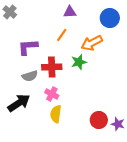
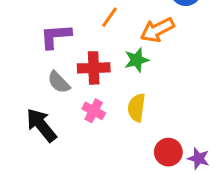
gray semicircle: (30, 76) -> (59, 82), turned 63
black arrow: (19, 103) -> (41, 125), turned -95
yellow semicircle: (56, 114) -> (137, 108), moved

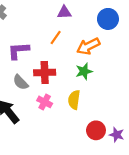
green star: (137, 60) -> (84, 71), moved

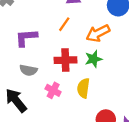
red cross: (45, 72) -> (65, 60), moved
gray semicircle: (21, 82) -> (28, 70), turned -35

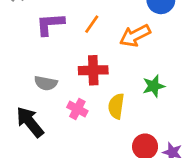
purple L-shape: (26, 38) -> (50, 24), moved
green star: (93, 59) -> (154, 86), moved

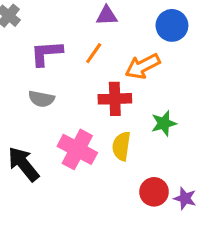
red cross: (93, 70) -> (115, 99), moved
gray semicircle: (46, 83) -> (41, 99), moved
pink cross: (77, 109) -> (77, 149), size x1.6

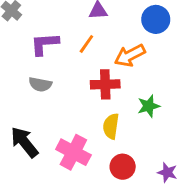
pink cross: (77, 149) -> (73, 152), moved
red circle: (154, 192) -> (123, 167), moved

